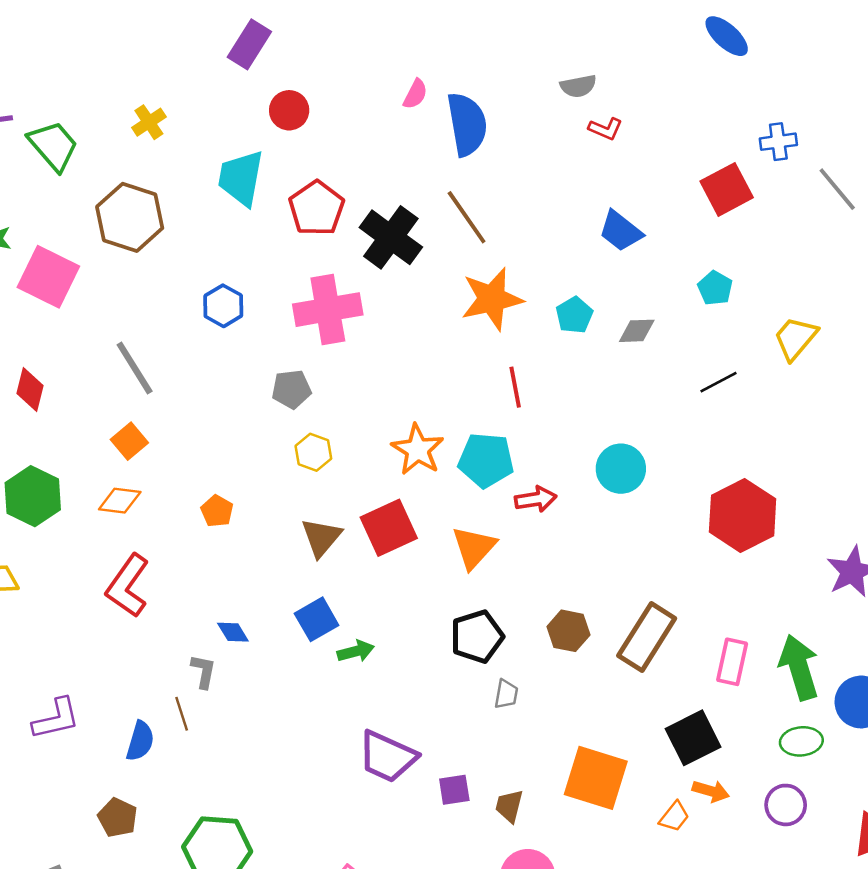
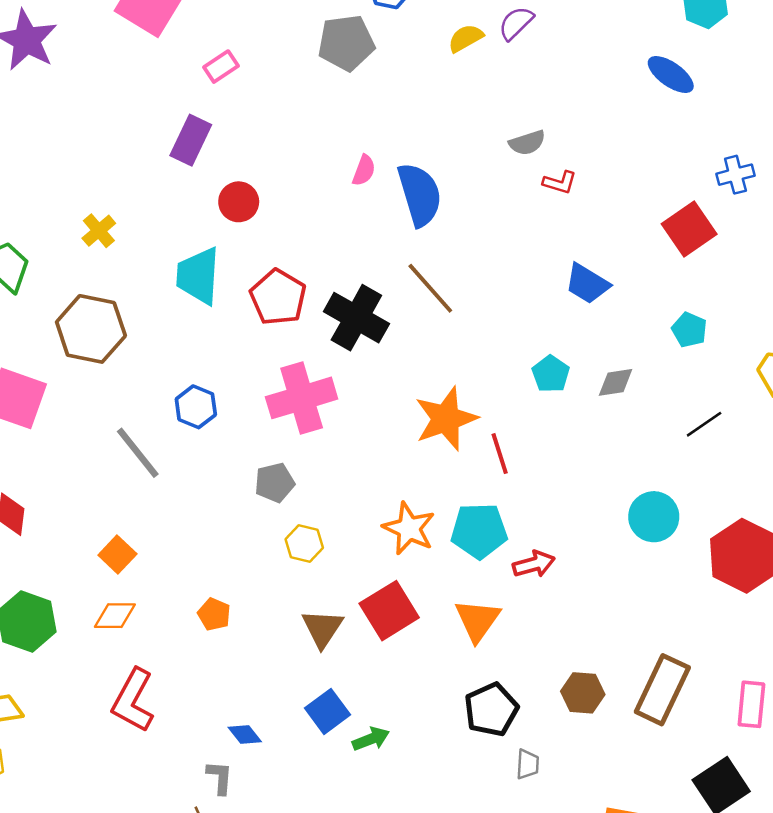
orange star: (492, 299) -> (446, 419), moved
gray line: (135, 368) -> (138, 453), moved
cyan circle: (621, 469) -> (654, 517), moved

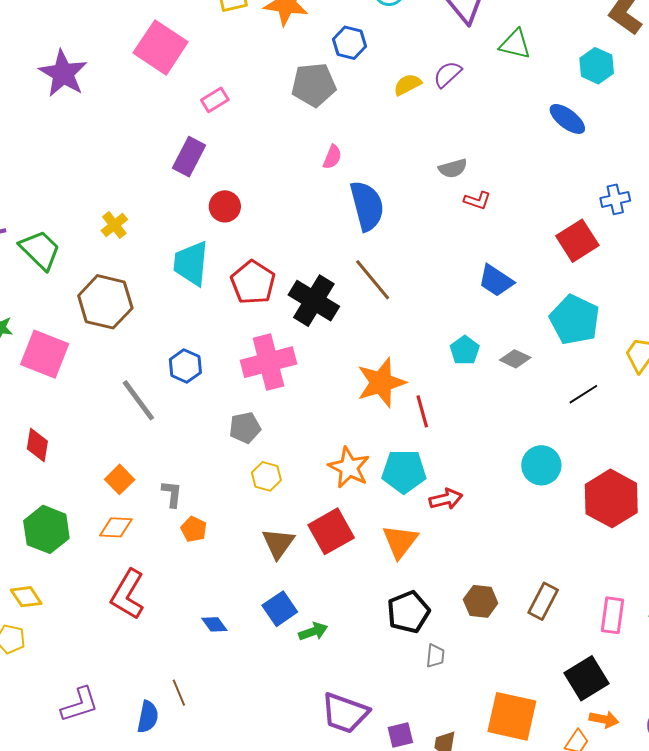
pink semicircle: (364, 170) -> (332, 157), moved
cyan pentagon: (689, 330) -> (575, 320), size x1.8
gray diamond: (616, 382) -> (515, 359), turned 32
brown rectangle: (662, 690) -> (543, 601), size x0.7
gray L-shape: (220, 777) -> (172, 494), moved

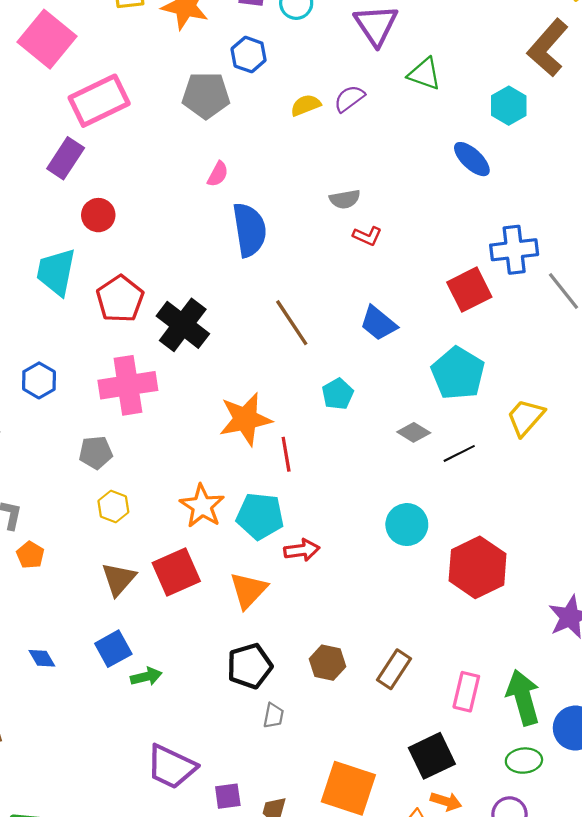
pink rectangle: (215, 100) -> (99, 101), size x2.0
blue cross: (615, 199) -> (514, 250), size x1.5
brown line: (373, 280) -> (292, 323), moved
gray diamond: (515, 359) -> (414, 432), moved

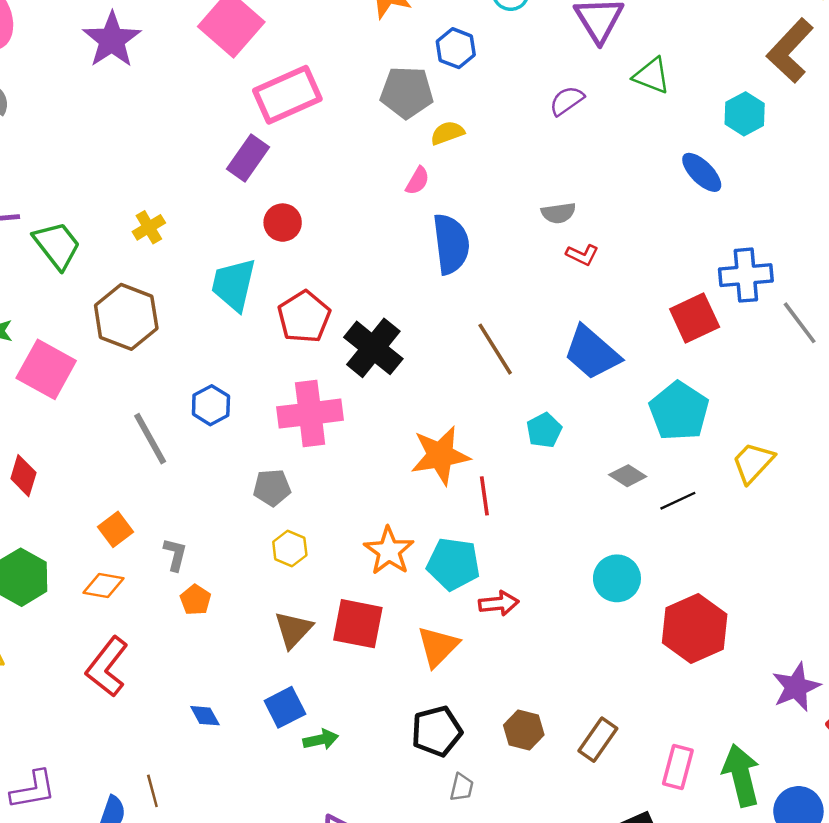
yellow semicircle: (306, 105) -> (447, 133), moved
blue trapezoid: (378, 323) -> (592, 353), size x1.4
red square: (176, 572) -> (358, 624), turned 33

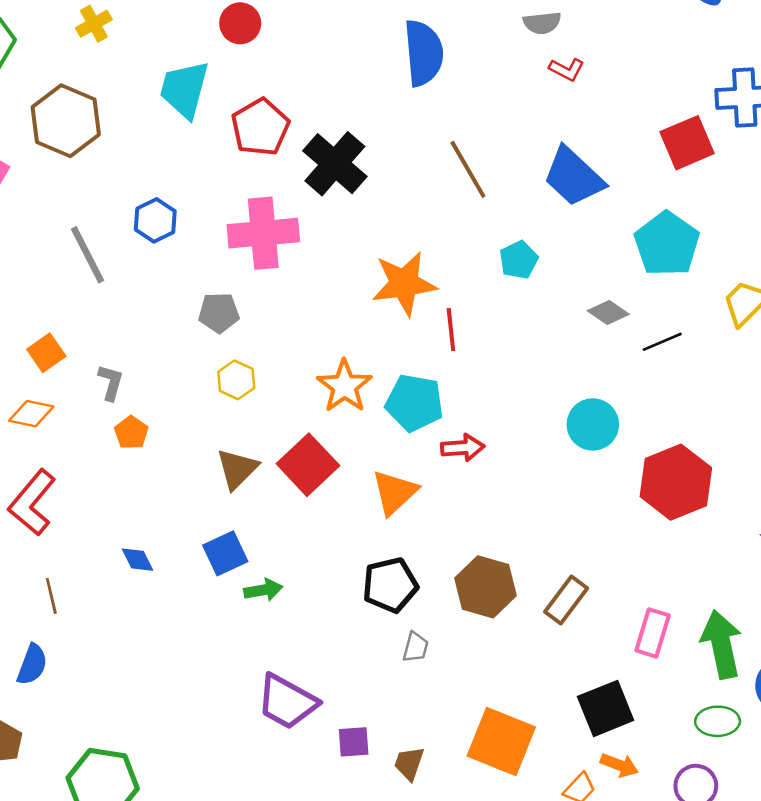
red square: (358, 624) -> (308, 465), turned 34
brown hexagon: (524, 730) -> (486, 587), size x1.4
brown line: (152, 791) -> (51, 596), moved

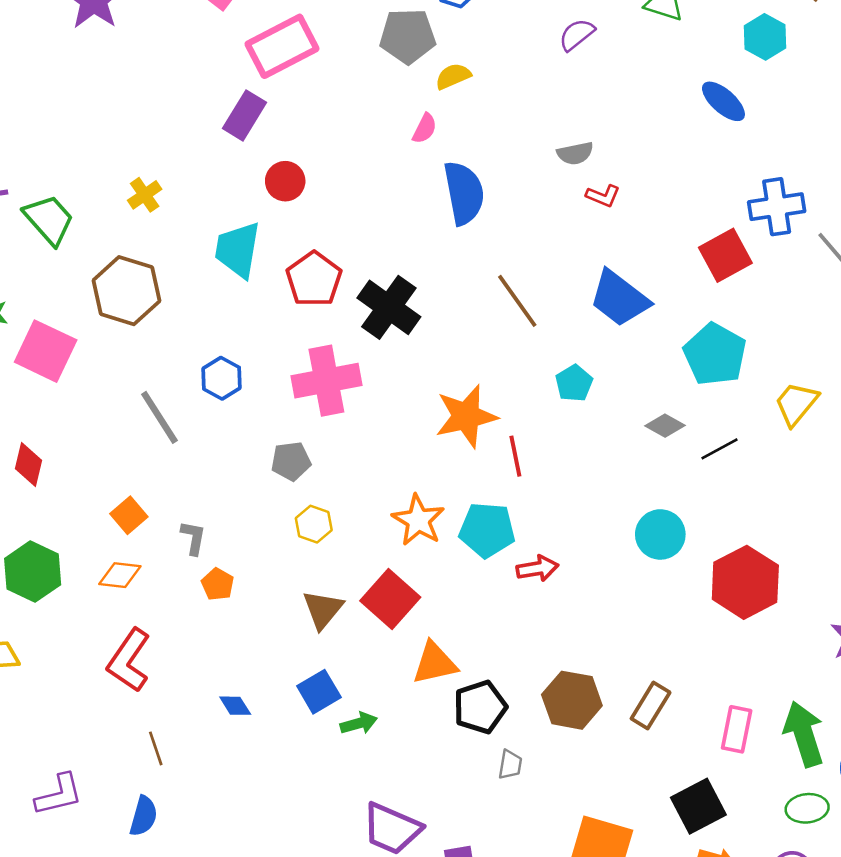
orange triangle: (395, 492) -> (435, 663), moved, turned 36

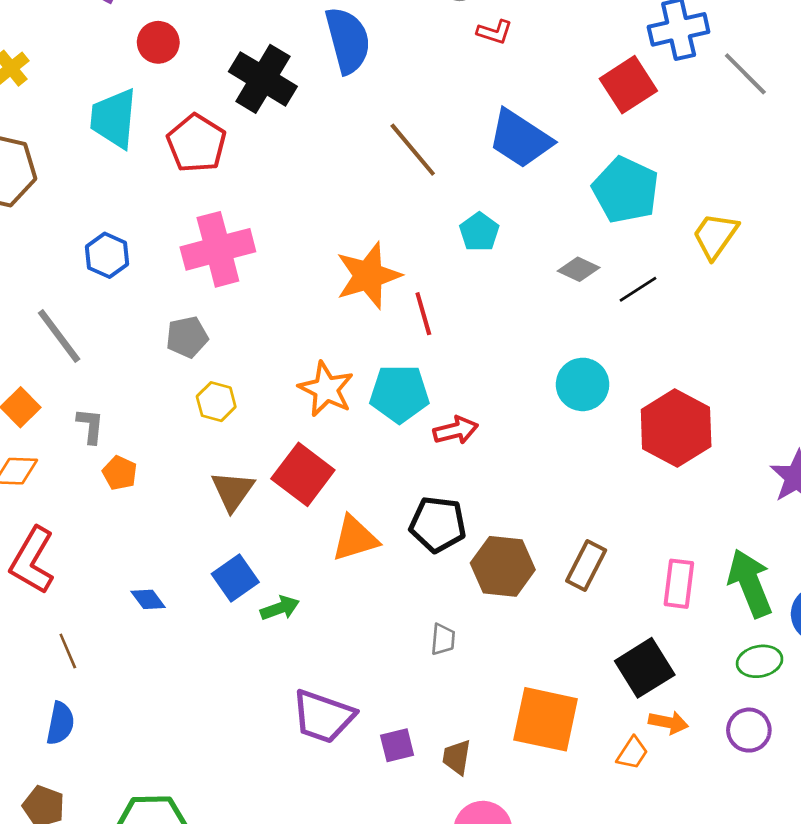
black cross: (389, 307) -> (263, 79), moved
gray line: (159, 417) -> (59, 336), moved
black pentagon: (480, 707) -> (438, 524), moved, turned 30

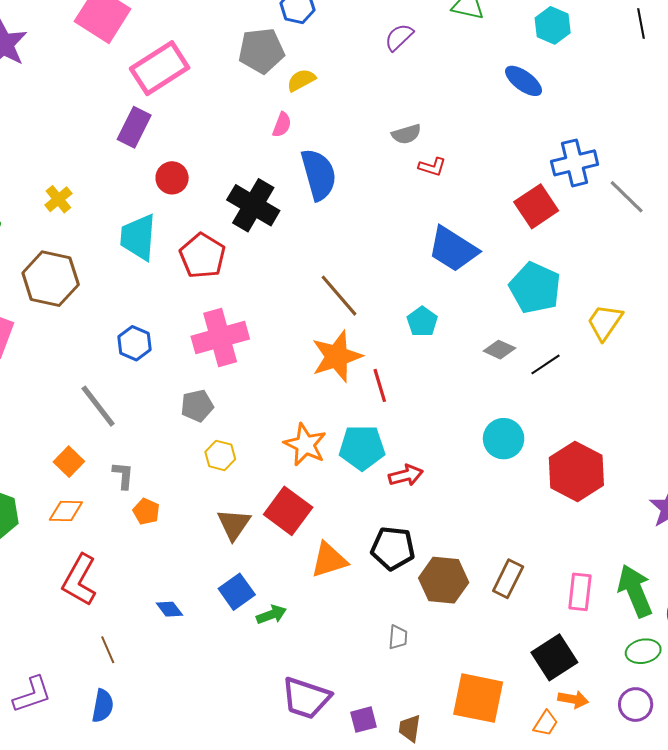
brown line: (413, 150) -> (339, 296), moved

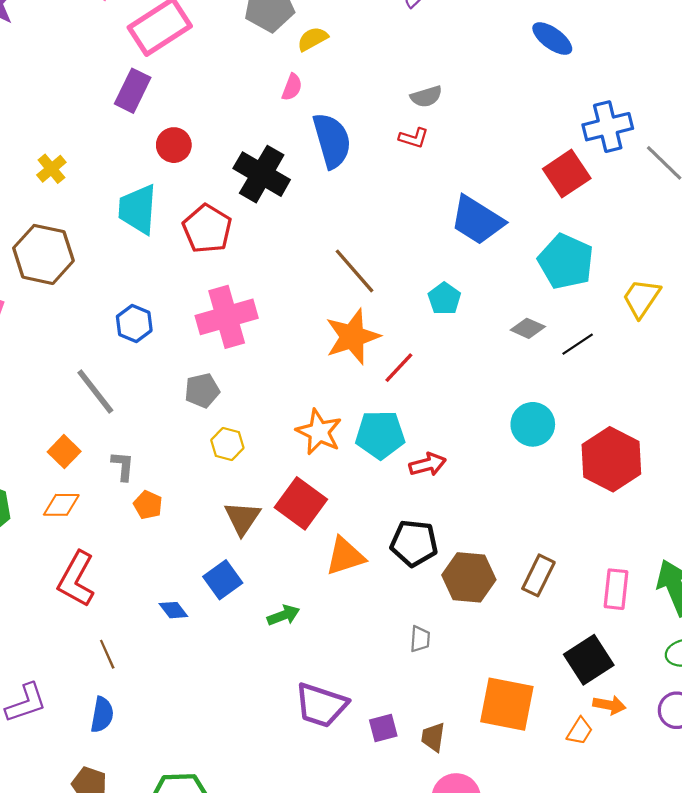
red L-shape: (432, 167) -> (414, 138), moved
red line: (380, 385) -> (399, 368), turned 60
blue square: (237, 592) -> (223, 580), moved

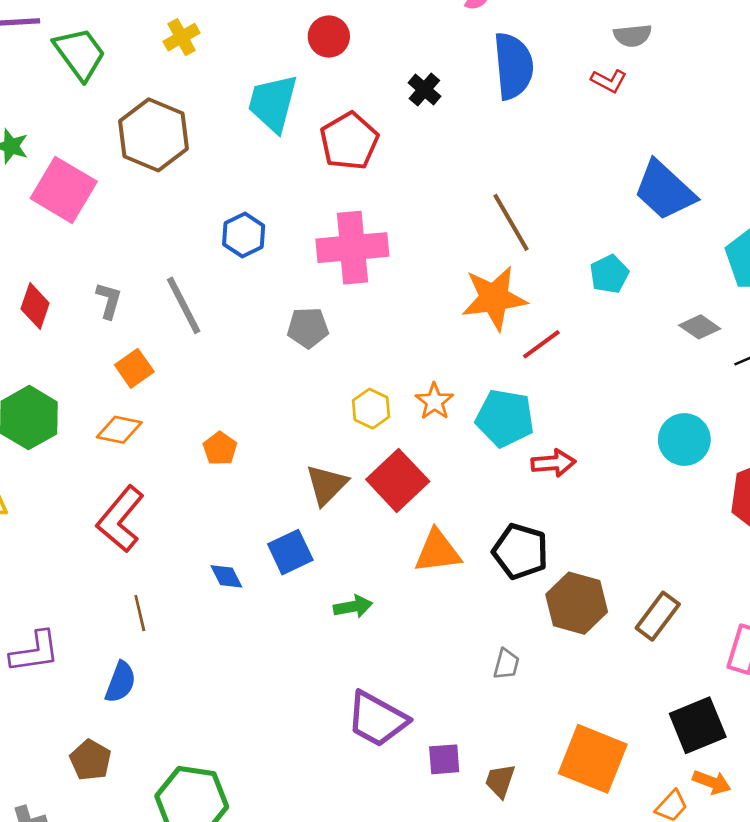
black cross: (262, 174) -> (424, 89), size x0.5
orange star: (319, 432) -> (434, 401), size x0.7
yellow hexagon: (227, 444) -> (371, 409), moved
gray L-shape: (123, 466) -> (109, 300), moved

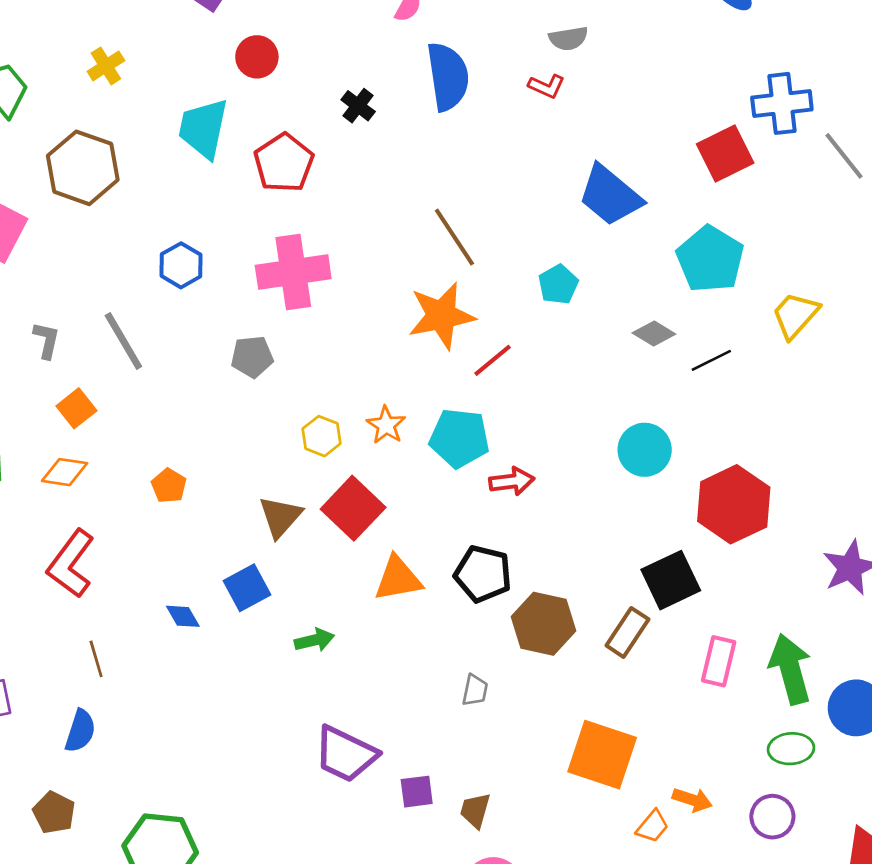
black square: (698, 725) -> (671, 580), moved
orange square: (593, 759) -> (602, 755), moved

